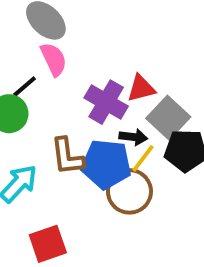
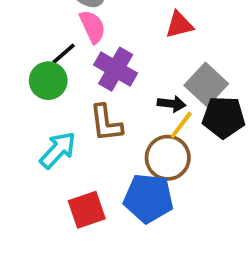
red triangle: (141, 88) -> (179, 25), moved
purple cross: (106, 102) -> (116, 69), moved
blue pentagon: (106, 164) -> (148, 198), moved

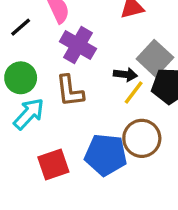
black line: (64, 54) -> (21, 27), moved
green circle: (48, 81) -> (21, 78), moved
brown circle: (168, 158) -> (142, 138), moved

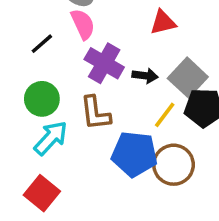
black arrow: (125, 75) -> (145, 76), moved
blue pentagon: (106, 155) -> (134, 154), moved
red square: (53, 165) -> (42, 193), moved, turned -32

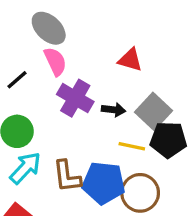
red triangle: (163, 22) -> (130, 60), turned 30
brown L-shape: (95, 113) -> (67, 176), moved
yellow line: (165, 115) -> (132, 146), turned 65

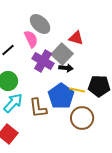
gray ellipse: (49, 28) -> (40, 24), moved
gray square: (153, 111) -> (62, 54), moved
blue pentagon: (104, 183) -> (61, 96), moved, turned 30

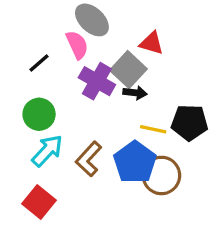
blue pentagon: (61, 96) -> (135, 162), moved
brown L-shape: (38, 108) -> (89, 159), turned 50

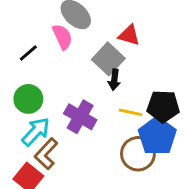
purple cross: (97, 81) -> (80, 117), moved
black arrow: (135, 93) -> (114, 80), turned 90
brown L-shape: (89, 159) -> (46, 154), moved
blue pentagon: (135, 162) -> (157, 136), moved

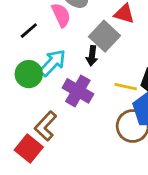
black arrow: (114, 80) -> (92, 56), moved
cyan arrow: (36, 132) -> (53, 63), moved

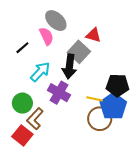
black arrow: (92, 56) -> (69, 66), size x1.6
green circle: (29, 74) -> (22, 103), moved
yellow line: (126, 87) -> (95, 99), moved

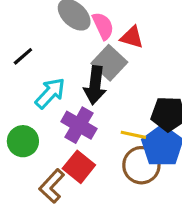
pink semicircle: (46, 36) -> (103, 26), moved
brown L-shape: (35, 119) -> (52, 186), moved
red square: (22, 135) -> (79, 167), moved

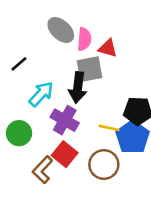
pink semicircle: (103, 26) -> (84, 39), turned 30
gray square: (109, 63) -> (89, 69), turned 36
brown circle: (141, 165) -> (104, 164), moved

